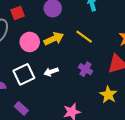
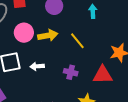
purple cross: (85, 69) -> (71, 72), turned -32

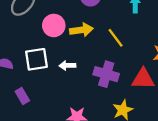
purple cross: (71, 72) -> (106, 74), size x1.5

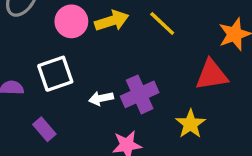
white arrow: (67, 65) -> (101, 98), moved
purple cross: (106, 74) -> (140, 94), moved, turned -30

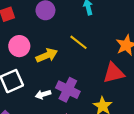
yellow arrow: (112, 21) -> (47, 55), moved
purple cross: (140, 94) -> (68, 90), turned -35

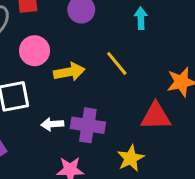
purple cross: (68, 90) -> (88, 125), turned -30

